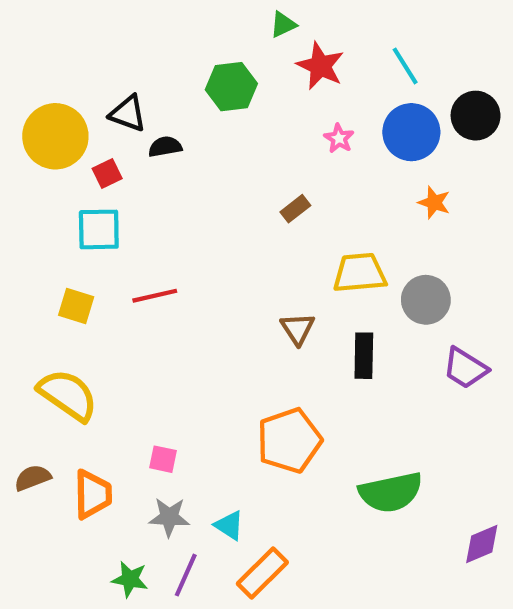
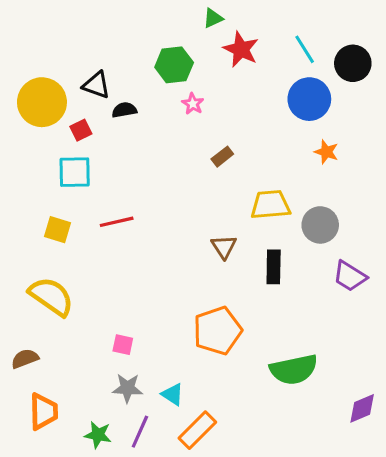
black circle: (476, 116) -> (353, 63), moved
pink star: (339, 138) -> (193, 104), moved
orange trapezoid: (93, 494) -> (44, 411), moved

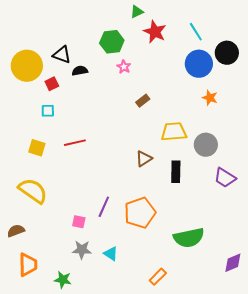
black circle: (353, 63) -> (227, 53), moved
cyan square: (75, 172) -> (48, 111), size x0.6
brown triangle: (224, 247) -> (144, 159), turned 30
orange rectangle: (197, 430) -> (158, 277), moved, size x0.7
purple line: (140, 432) -> (104, 207), moved

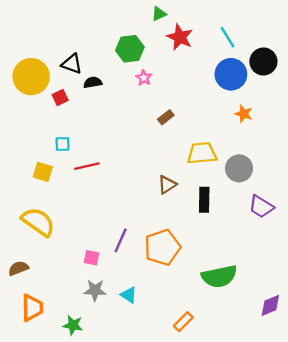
cyan square: (48, 111) -> (63, 144), moved

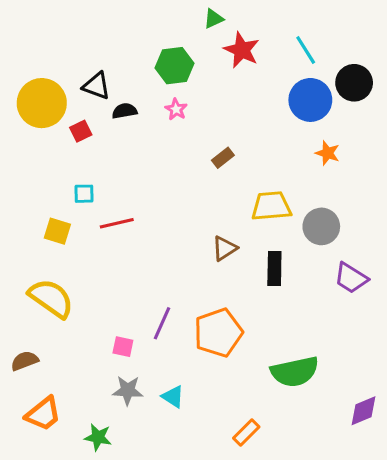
pink star: (144, 78) -> (176, 109), moved
orange trapezoid: (32, 308) -> (43, 414), turned 52

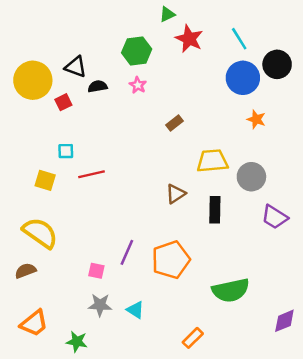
brown semicircle: (25, 361) -> (26, 271), moved

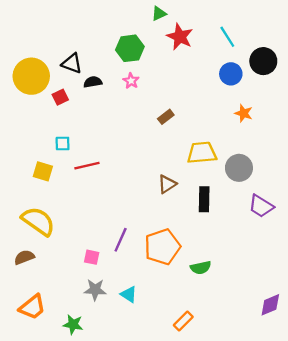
blue circle: (243, 78) -> (231, 74), size x0.7
green semicircle: (231, 290) -> (201, 268), moved, size x0.6

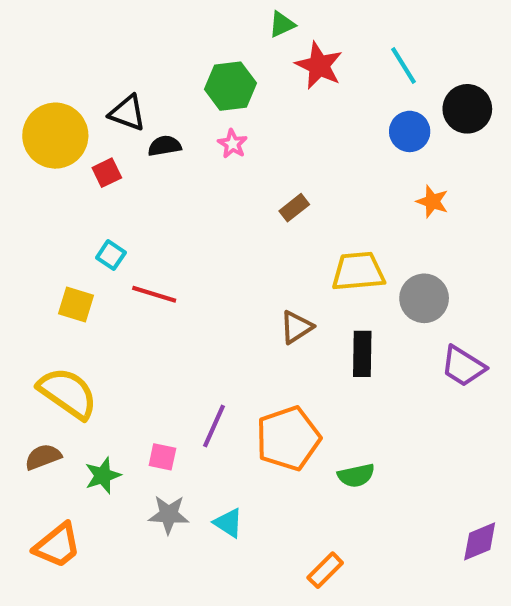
cyan square: (63, 143) -> (111, 255), turned 35
red line: (87, 166) -> (154, 294), turned 30
green star: (73, 325) -> (103, 475), moved, turned -30

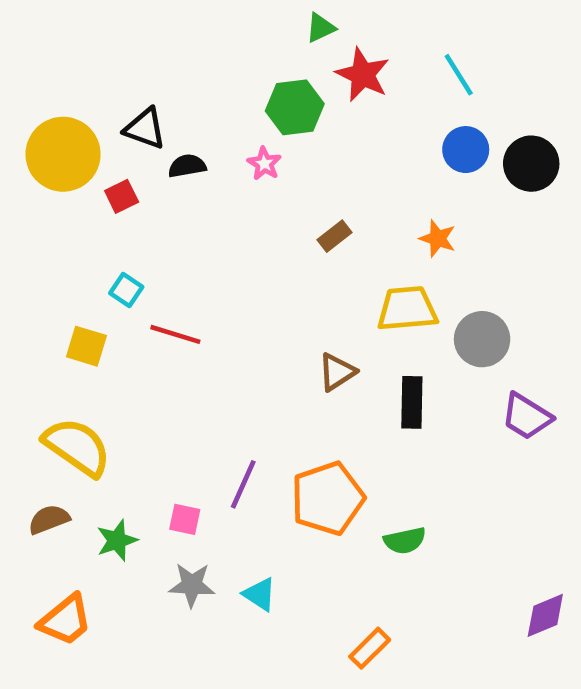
green hexagon: (230, 86) -> (295, 107), moved
black circle: (467, 109) -> (531, 164), moved
orange star: (432, 201) -> (438, 239), moved

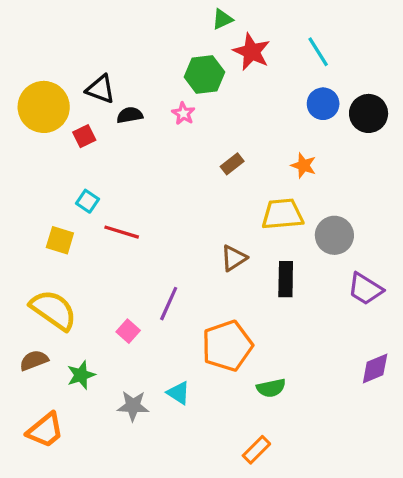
purple line: (243, 484) -> (169, 304), moved
pink square: (185, 519) -> (128, 331), moved, turned 30
green semicircle: (405, 540) -> (271, 388), moved
cyan triangle: (260, 594) -> (178, 393), moved
purple diamond: (545, 615) -> (375, 368), moved

